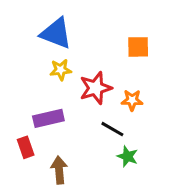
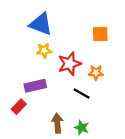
red rectangle: (26, 147) -> (19, 107), turned 64
green star: (127, 156) -> (82, 128), moved
brown arrow: (59, 170) -> (57, 123), moved

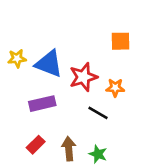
blue triangle: (41, 24) -> (49, 64), moved
yellow star: (44, 50) -> (17, 58), moved
red rectangle: (19, 107) -> (36, 145), moved

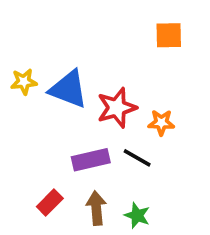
orange square: (121, 41) -> (169, 35), moved
purple rectangle: (42, 104) -> (91, 160), moved

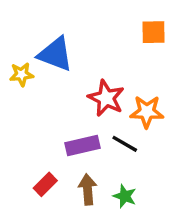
blue triangle: (68, 89) -> (55, 54), moved
red star: (117, 108) -> (106, 98), turned -30
orange star: (161, 123) -> (147, 112), size x1.4

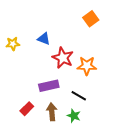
orange square: (154, 32) -> (91, 19), turned -35
blue triangle: (55, 54) -> (44, 39), moved, size x0.6
black line: (125, 144) -> (79, 96), moved

